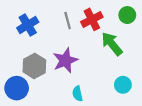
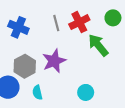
blue cross: (28, 25) -> (18, 27), turned -36
cyan circle: (123, 85) -> (86, 92), moved
cyan semicircle: (77, 94) -> (37, 92), moved

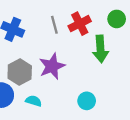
green arrow: (98, 45) -> (100, 49), turned -145
cyan semicircle: (37, 92) -> (34, 101), turned 120

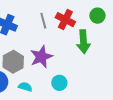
red cross: (80, 24) -> (65, 20), turned -36
cyan circle: (87, 101) -> (59, 83), moved

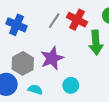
gray line: (43, 21) -> (54, 21), turned 49

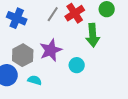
red cross: (77, 20) -> (75, 13), turned 30
cyan circle: (71, 85) -> (77, 65), moved

